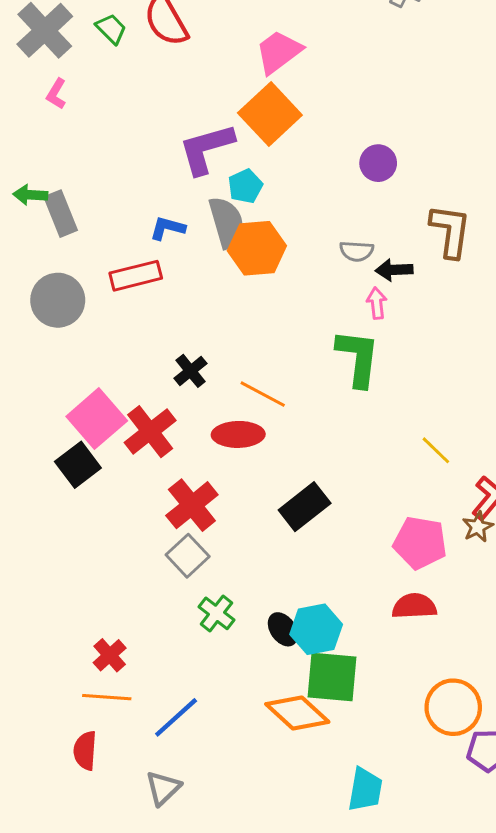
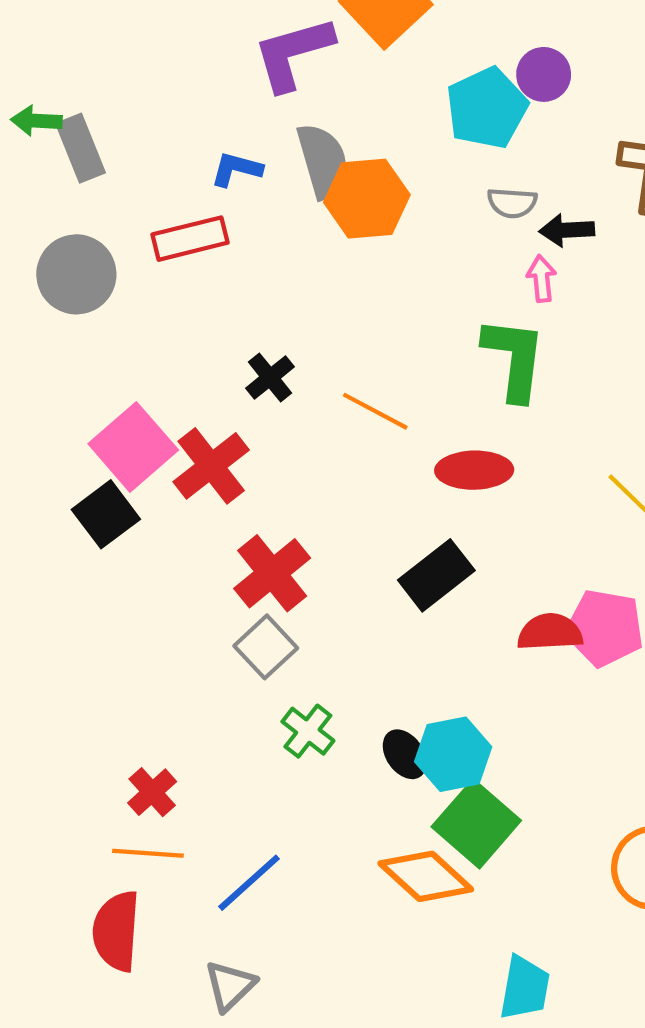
cyan pentagon: (245, 186) -> (487, 108), moved, size x1.6
red ellipse: (238, 434) -> (474, 470), moved
red semicircle: (414, 606) -> (550, 632), moved
green square: (332, 677) -> (476, 824), turned 36
red semicircle: (85, 751) -> (116, 931), size x1.4

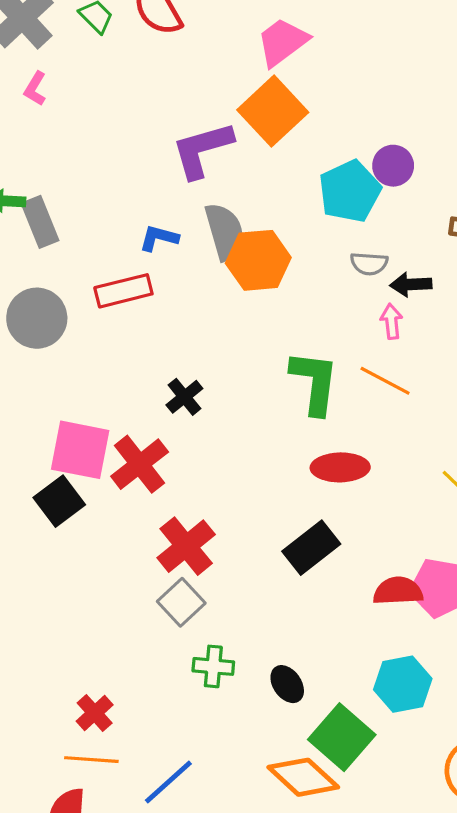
green L-shape: (514, 359) -> (314, 382), moved
orange line: (375, 411) -> (385, 381), moved
pink square: (133, 447) -> (80, 450), turned -38
green cross: (308, 731) -> (213, 666), turned -33
cyan hexagon: (453, 754) -> (403, 684), moved

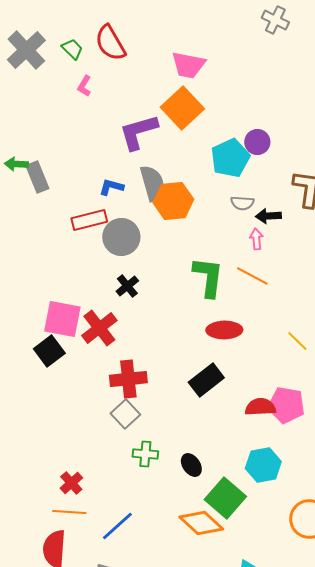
pink trapezoid: (282, 42) -> (188, 65), turned -132
pink L-shape: (35, 89) -> (84, 86), moved
gray circle: (37, 318) -> (121, 237), moved
red cross: (186, 546) -> (128, 379), turned 33

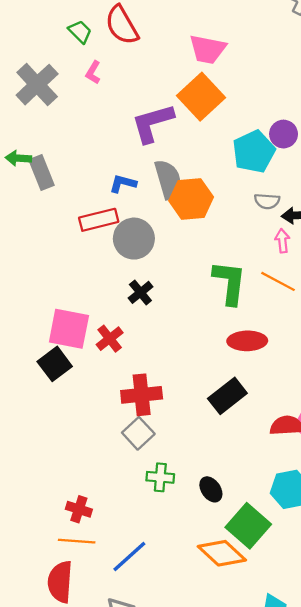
gray cross: (26, 50) -> (37, 85), moved
red cross: (99, 328) -> (110, 339), size x0.7
red cross: (71, 483) -> (79, 509), turned -30

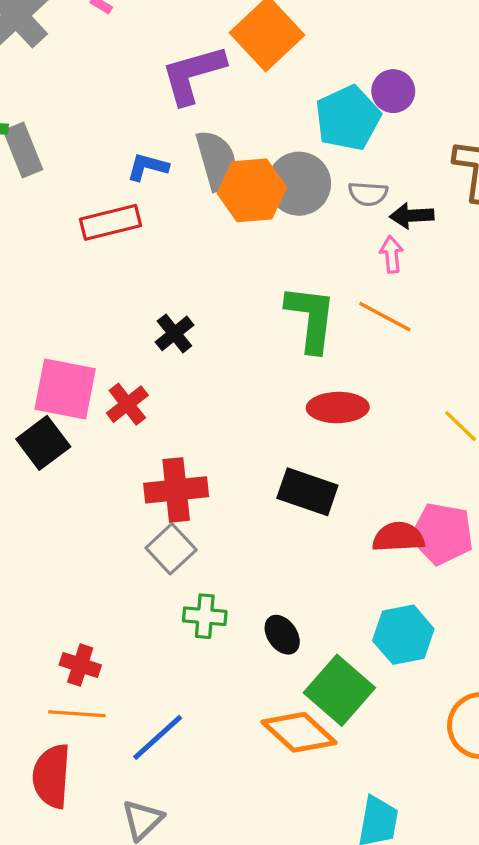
gray circle: (134, 239) -> (299, 184), moved
black rectangle: (227, 396) -> (307, 492), turned 57

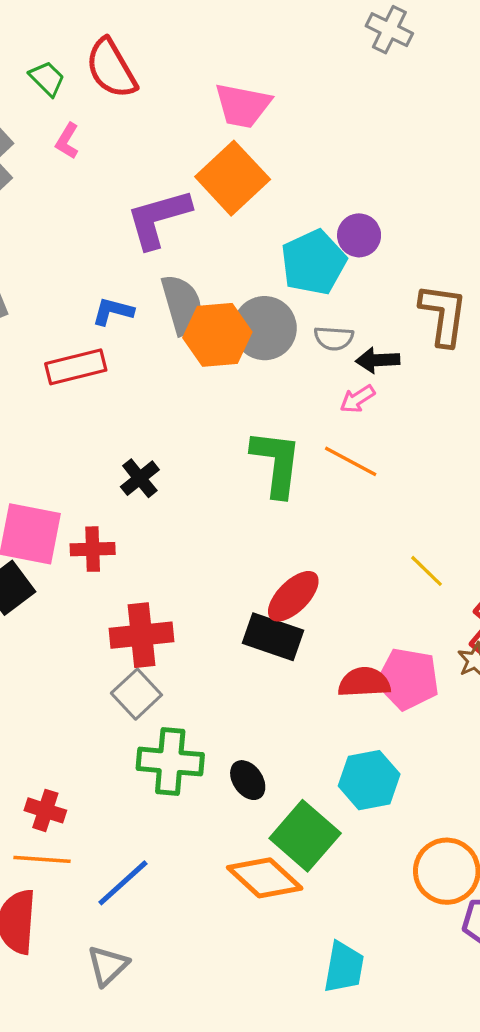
pink arrow: (392, 254) -> (357, 399), turned -117
red cross: (127, 404) -> (93, 549), turned 36
red ellipse: (338, 408) -> (293, 596), moved, turned -44
green cross: (205, 616) -> (170, 762), size x1.5

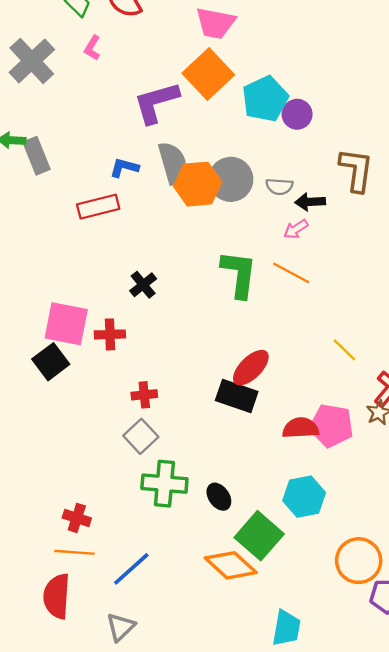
cyan pentagon: (314, 262) -> (265, 99), moved
red cross: (141, 635) -> (144, 395), size x0.6

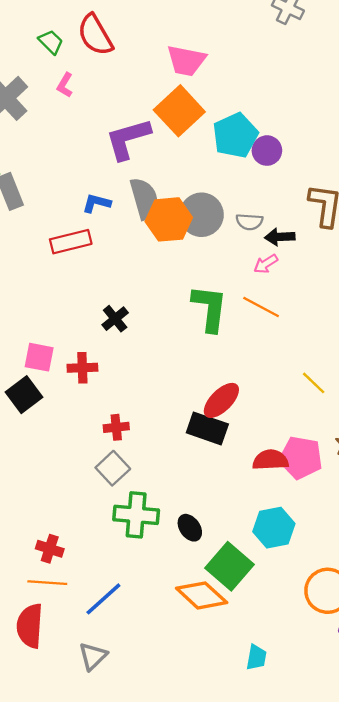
pink square: (66, 324) -> (39, 357), size x0.7
cyan trapezoid: (286, 628) -> (256, 657), size x0.7

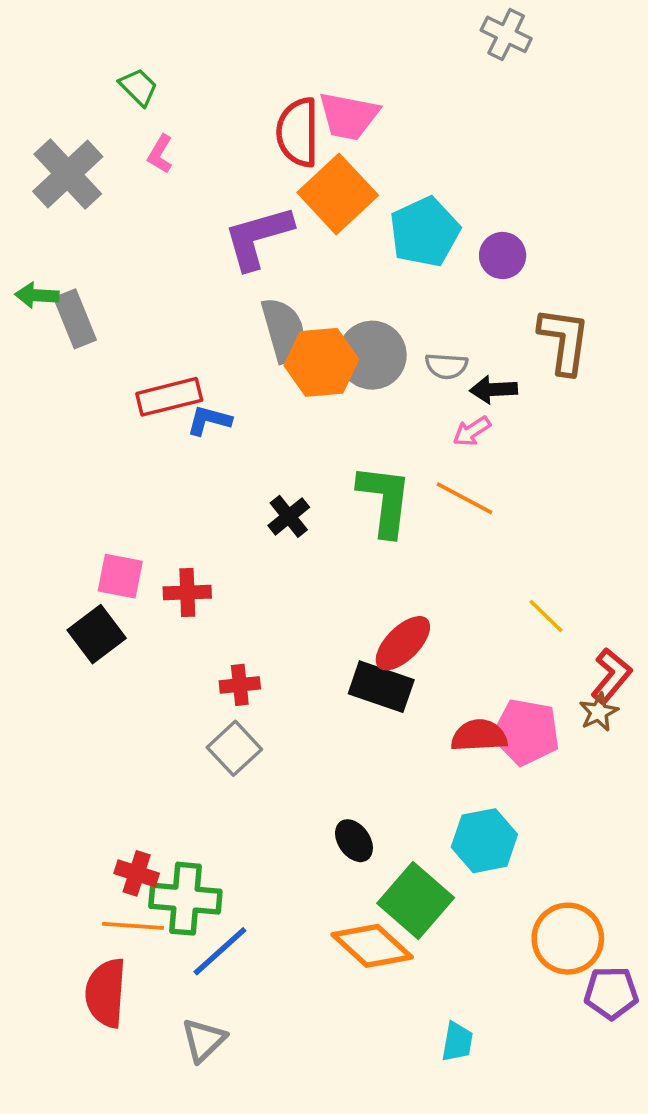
red semicircle: (95, 35) -> (298, 132), moved, turned 30
purple circle: (267, 151) -> (503, 255), moved
blue L-shape: (96, 203) -> (209, 420), moved
black cross: (115, 319) -> (289, 516), moved
green cross: (136, 515) -> (185, 899), moved

